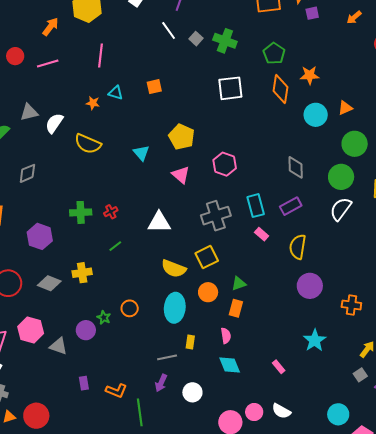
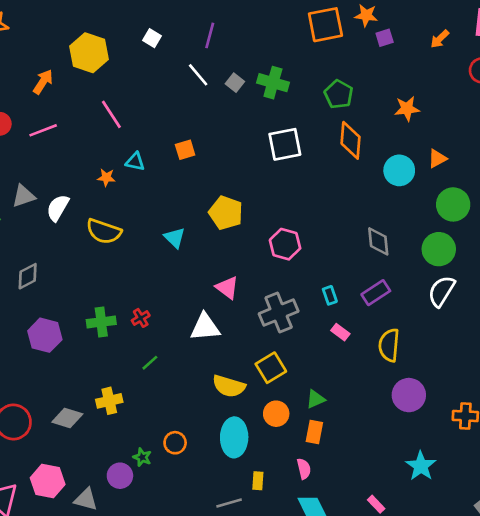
pink line: (100, 55) -> (111, 114), turned -35
orange star: (310, 75) -> (407, 109), moved
pink triangle: (181, 175) -> (227, 288), moved
cyan rectangle: (256, 206) -> (330, 295), size x0.6
purple hexagon: (40, 236) -> (45, 335), moved

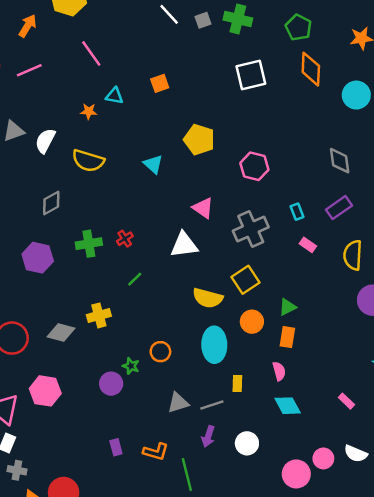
gray square: (235, 83) -> (203, 20), turned 35
gray diamond: (28, 276) -> (51, 203), moved
gray triangle: (86, 499) -> (178, 403), moved, turned -30

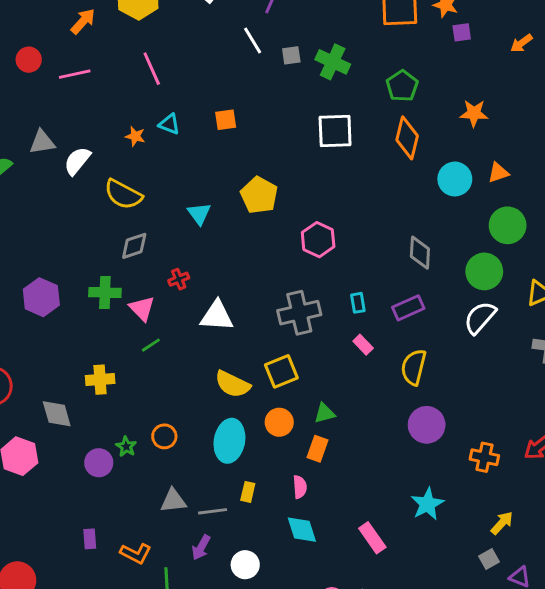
gray diamond: (51, 203) -> (134, 246), moved
pink triangle: (203, 208) -> (142, 309), moved
red cross: (125, 239) -> (179, 279), moved
gray diamond: (61, 333) -> (57, 414), moved, turned 48
pink rectangle: (346, 401) -> (372, 538), size x1.5

